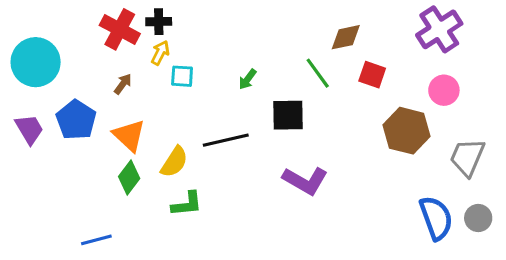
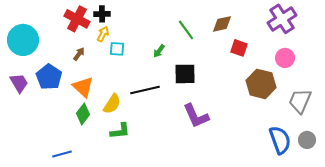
green line: (318, 73) -> (186, 30), moved
purple L-shape: (305, 181) -> (196, 116), turned 36

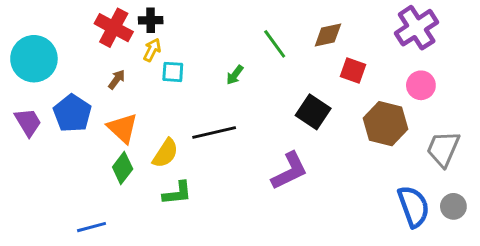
black square: (185, 74) -> (313, 112), moved, turned 35
purple L-shape: (196, 116) -> (289, 171), turned -92

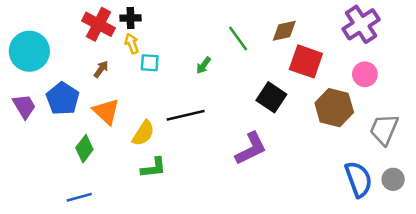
yellow arrow: (152, 50) -> (132, 44), turned -48
red square: (353, 71) -> (306, 61), size x1.5
green diamond: (123, 168) -> (84, 149), moved

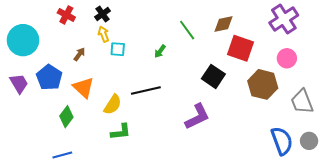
black cross: (131, 18) -> (103, 14), turned -35
red cross: (98, 24) -> (66, 15), moved, size x0.7
gray trapezoid: (384, 129) -> (302, 102), turned -44

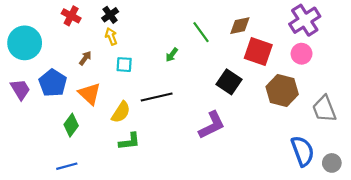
cyan square: (118, 49) -> (124, 65), moved
pink circle: (287, 58) -> (302, 54), moved
gray circle: (309, 141) -> (332, 163), moved

